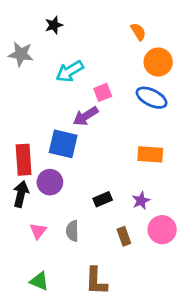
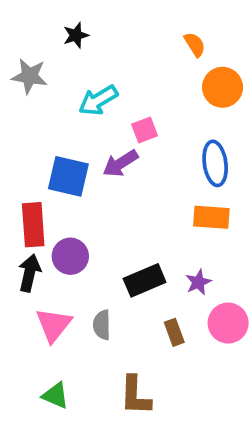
blue ellipse: (152, 98) -> (215, 163), moved, turned 56
blue square: (63, 144) -> (68, 176), moved
black rectangle: (103, 199) -> (145, 280), size x1.5
pink triangle: (38, 231) -> (54, 325), size x1.5

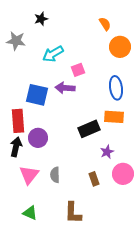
purple arrow: (120, 163) -> (65, 88), turned 36
black rectangle: (145, 280) -> (89, 129), moved

